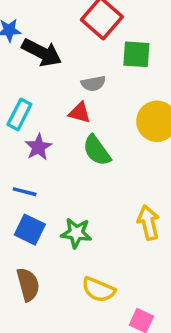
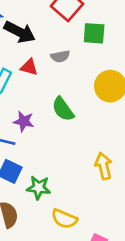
red triangle: (80, 113) -> (29, 67), moved
purple star: (38, 147) -> (24, 121), moved, turned -30
green star: (76, 233) -> (39, 188), moved

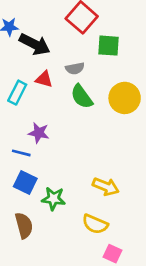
green semicircle: (63, 109) -> (82, 97), moved
yellow arrow: (104, 166) -> (106, 187), moved, turned 125
yellow semicircle: (64, 219) -> (95, 224), moved

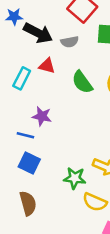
gray semicircle: (75, 68) -> (70, 42), moved
green star: (53, 199) -> (75, 178), moved

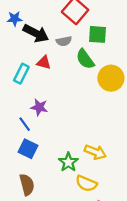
green semicircle: (82, 82) -> (85, 59), moved
blue line: (25, 135) -> (25, 124), turned 40
green star: (75, 178) -> (68, 162), turned 30

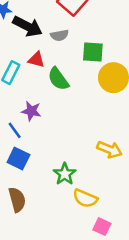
green square: (97, 34) -> (93, 52), moved
green semicircle: (85, 59) -> (58, 79), moved
yellow arrow: (95, 152) -> (110, 150), moved

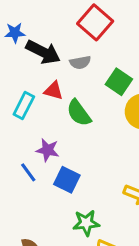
green square: (93, 52) -> (119, 82), turned 30
blue square: (18, 159) -> (67, 180), moved
green star: (65, 174) -> (86, 223), turned 30

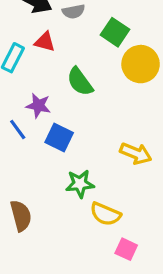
green semicircle: (79, 113) -> (80, 82), moved

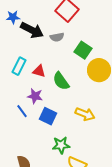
red triangle: (45, 42) -> (39, 71), moved
yellow arrow: (136, 153) -> (85, 114), moved

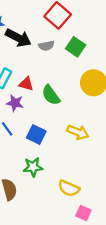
green square: (83, 50) -> (76, 47), moved
purple star: (35, 96) -> (15, 103), moved
green star: (61, 145) -> (33, 167), moved

